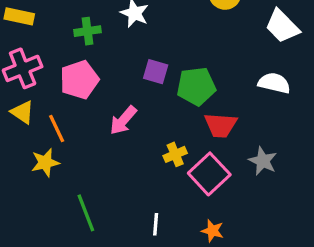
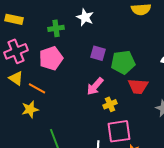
pink arrow: (123, 120) -> (95, 86), moved
orange line: (57, 128) -> (37, 88), turned -36
pink square: (209, 174) -> (119, 131), moved, turned 35

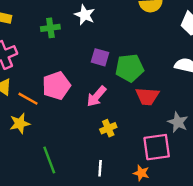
pink pentagon: (51, 58) -> (56, 86), moved
yellow cross: (110, 104) -> (108, 128), moved
pink square: (119, 131) -> (157, 147), moved

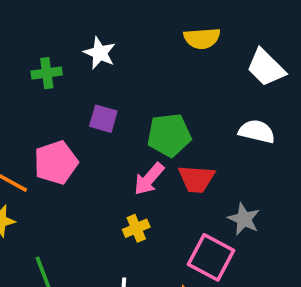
purple square: (100, 57) -> (103, 119), moved
pink arrow: (96, 96) -> (149, 179), moved
pink square: (157, 147) -> (211, 257), turned 36

